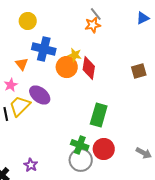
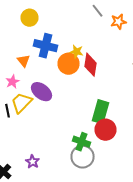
orange star: (93, 25) -> (118, 22), moved
red circle: (104, 149) -> (106, 130), moved

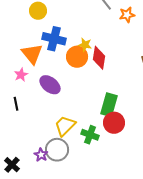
orange triangle: (24, 61) -> (32, 54), size x1.6
yellow trapezoid: (22, 103) -> (65, 126), moved
gray circle: (82, 157) -> (57, 150), moved

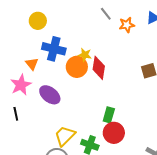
orange triangle: (32, 54) -> (32, 64), size x0.6
pink star: (21, 75) -> (21, 85), size x1.5
green rectangle: (109, 105) -> (109, 115), size x0.7

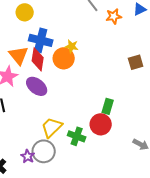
orange triangle: (32, 64) -> (19, 55), size x1.5
red diamond: (99, 68) -> (38, 59), moved
green rectangle: (109, 115) -> (108, 106), moved

